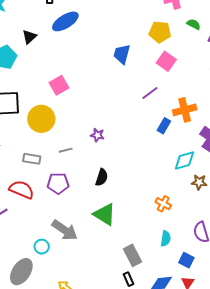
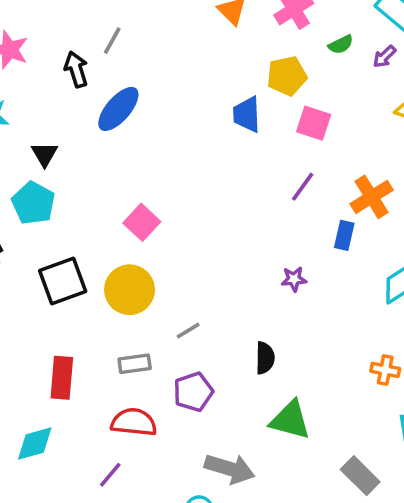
green semicircle: (194, 24) -> (341, 44), turned 144
black triangle: (29, 37) -> (45, 154), moved
blue trapezoid: (122, 54) -> (247, 114), moved
purple star: (97, 135) -> (294, 279), moved

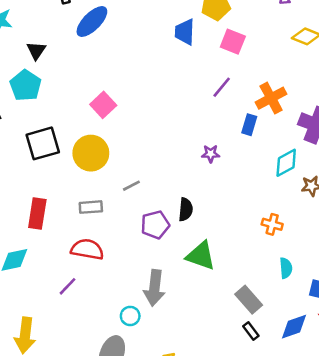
purple pentagon: (193, 392) -> (155, 225), moved
gray arrow: (230, 469) -> (154, 288), turned 76

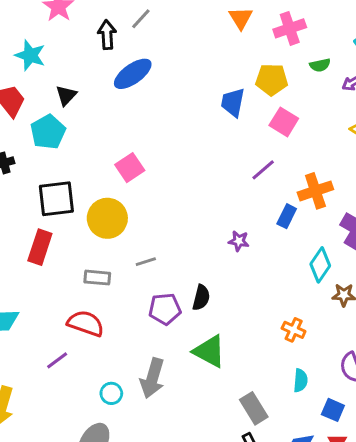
cyan diamond: (286, 163) -> (320, 265), turned -36
red rectangle: (37, 213) -> (40, 247), moved
cyan circle: (130, 316) -> (111, 393), moved

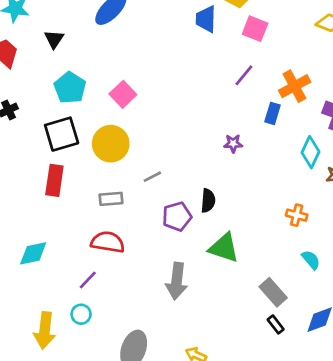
cyan pentagon: (48, 132) -> (70, 88), moved
cyan semicircle: (301, 380) -> (311, 260), turned -35
cyan circle: (111, 393) -> (81, 314), moved

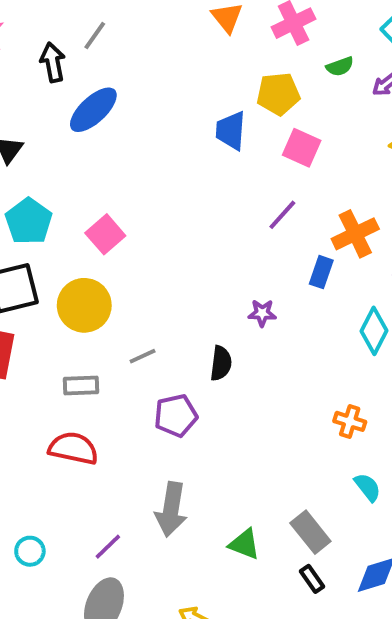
black semicircle: (208, 201) -> (221, 363), moved
green triangle: (224, 248) -> (244, 544), moved, size x0.7
purple line: (88, 280) -> (108, 547), moved

